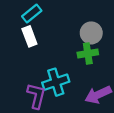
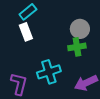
purple L-shape: (36, 96) -> (19, 84), moved

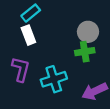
purple L-shape: (19, 84) -> (21, 69), moved

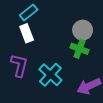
green cross: (85, 52) -> (79, 49), turned 30
cyan cross: (54, 79) -> (50, 75), turned -30

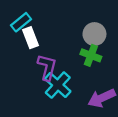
cyan rectangle: (29, 12) -> (21, 22), moved
purple L-shape: (19, 65) -> (47, 67), moved

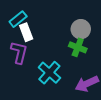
purple L-shape: (47, 67) -> (19, 52), moved

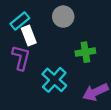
gray circle: (81, 29) -> (63, 17), moved
green cross: (78, 47) -> (85, 52), turned -30

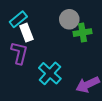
gray circle: (63, 17) -> (69, 19), moved
green cross: (85, 52) -> (83, 33), moved

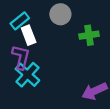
gray circle: (69, 19) -> (60, 14), moved
cyan cross: (50, 73) -> (27, 75), moved

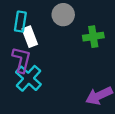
cyan rectangle: (20, 21) -> (20, 22), turned -42

